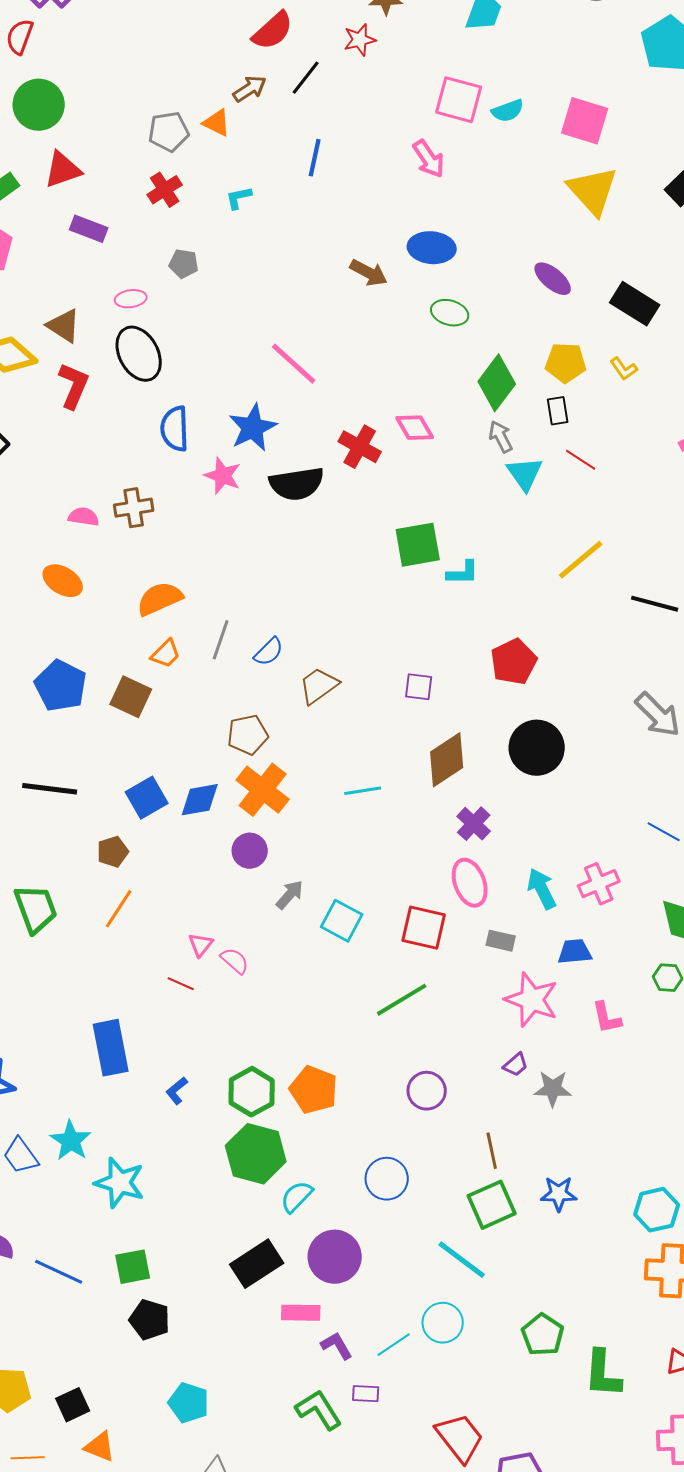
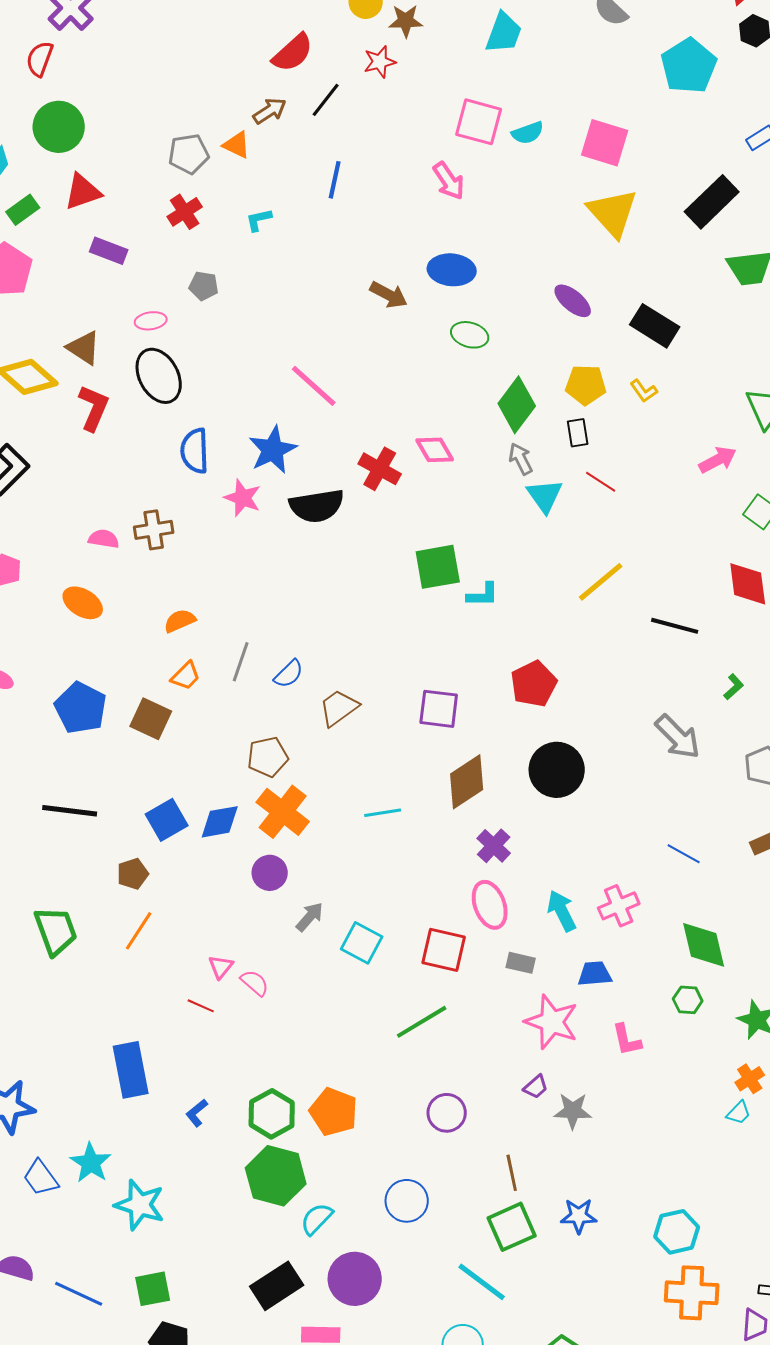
orange semicircle: (160, 599) -> (180, 621), size x0.7
purple square: (419, 687) -> (439, 709), size x1.4

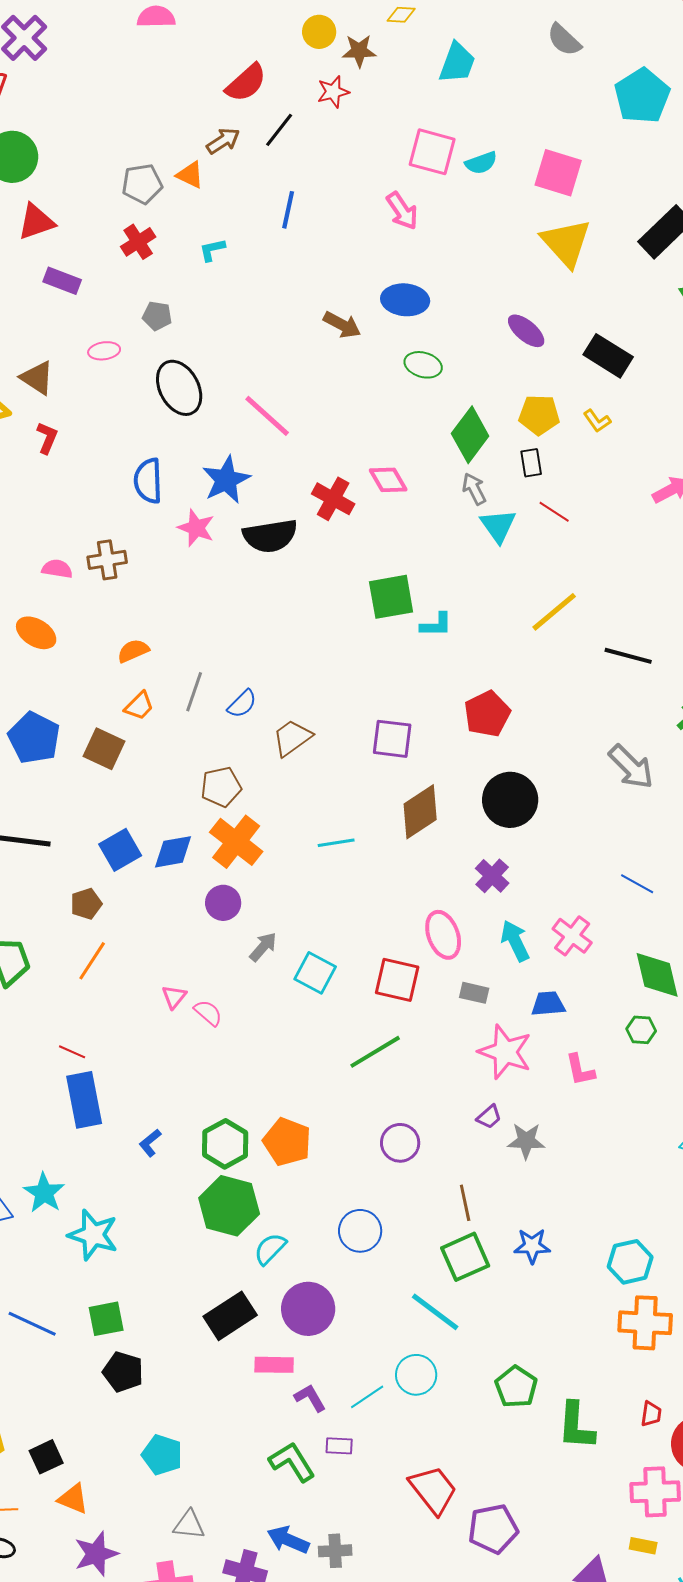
black ellipse: (159, 376) -> (179, 388), moved
red L-shape: (94, 408) -> (47, 438), size x0.7
purple cross: (494, 846) -> (492, 876), moved
pink cross: (619, 906) -> (572, 936), turned -30
red line: (201, 1006) -> (72, 1052), moved

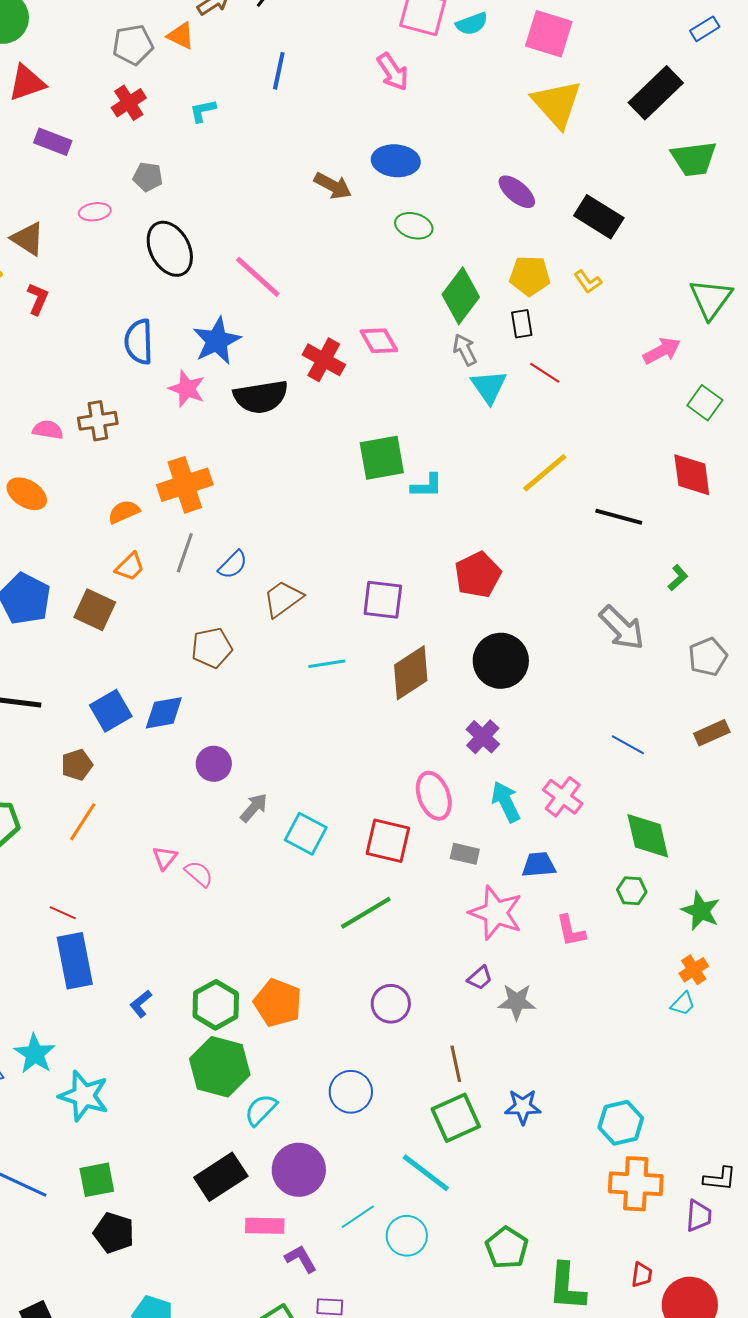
orange cross: (236, 842) -> (185, 485), moved, turned 34
cyan line: (336, 843) -> (327, 664), moved
cyan line: (367, 1397) -> (358, 1217), moved

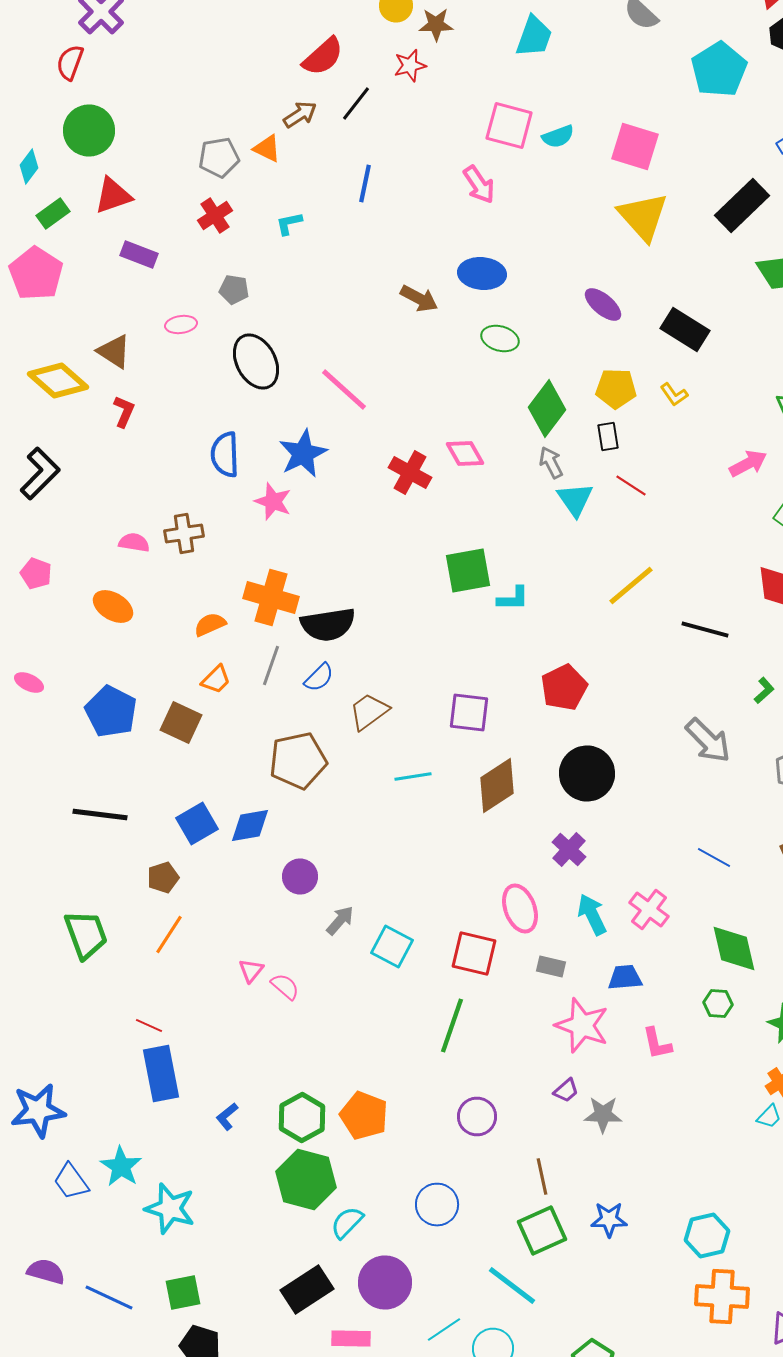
black semicircle: (261, 397) -> (328, 624), moved
orange cross: (185, 485) -> (271, 598), turned 34
brown pentagon: (212, 648) -> (298, 760), size x1.4
green line: (366, 913) -> (452, 1026), turned -40

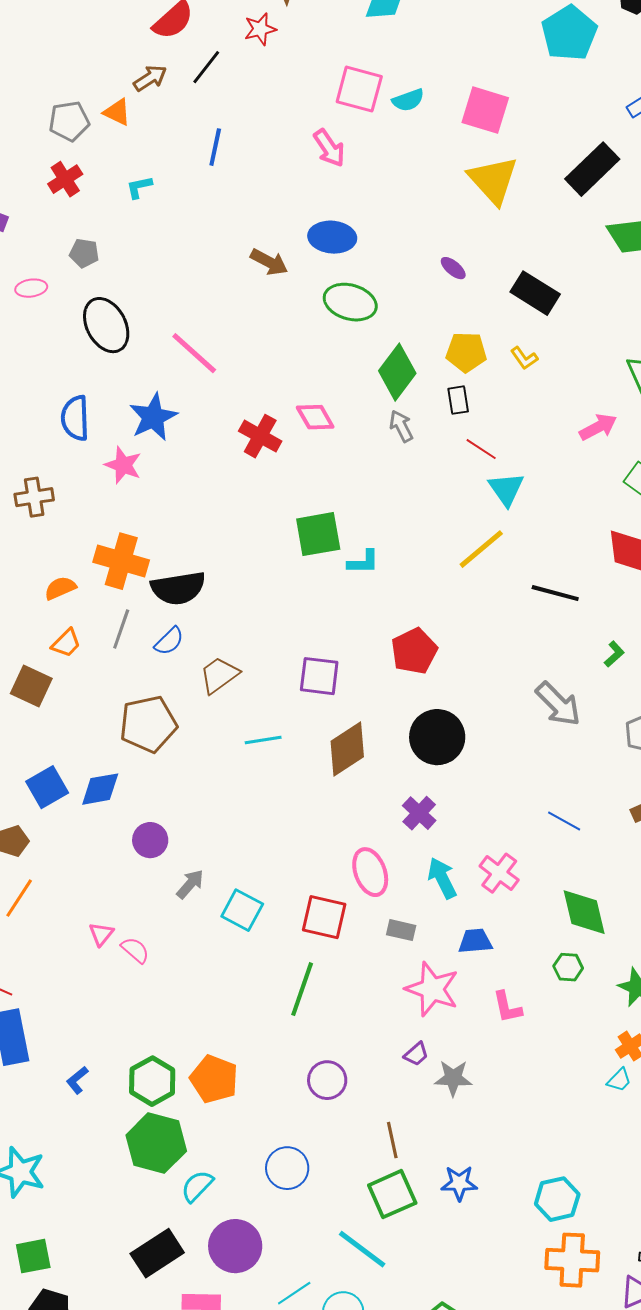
purple ellipse: (603, 304) -> (453, 268), size x0.7
green ellipse: (500, 338) -> (350, 302), size x1.4
cyan triangle: (575, 500) -> (506, 489), moved

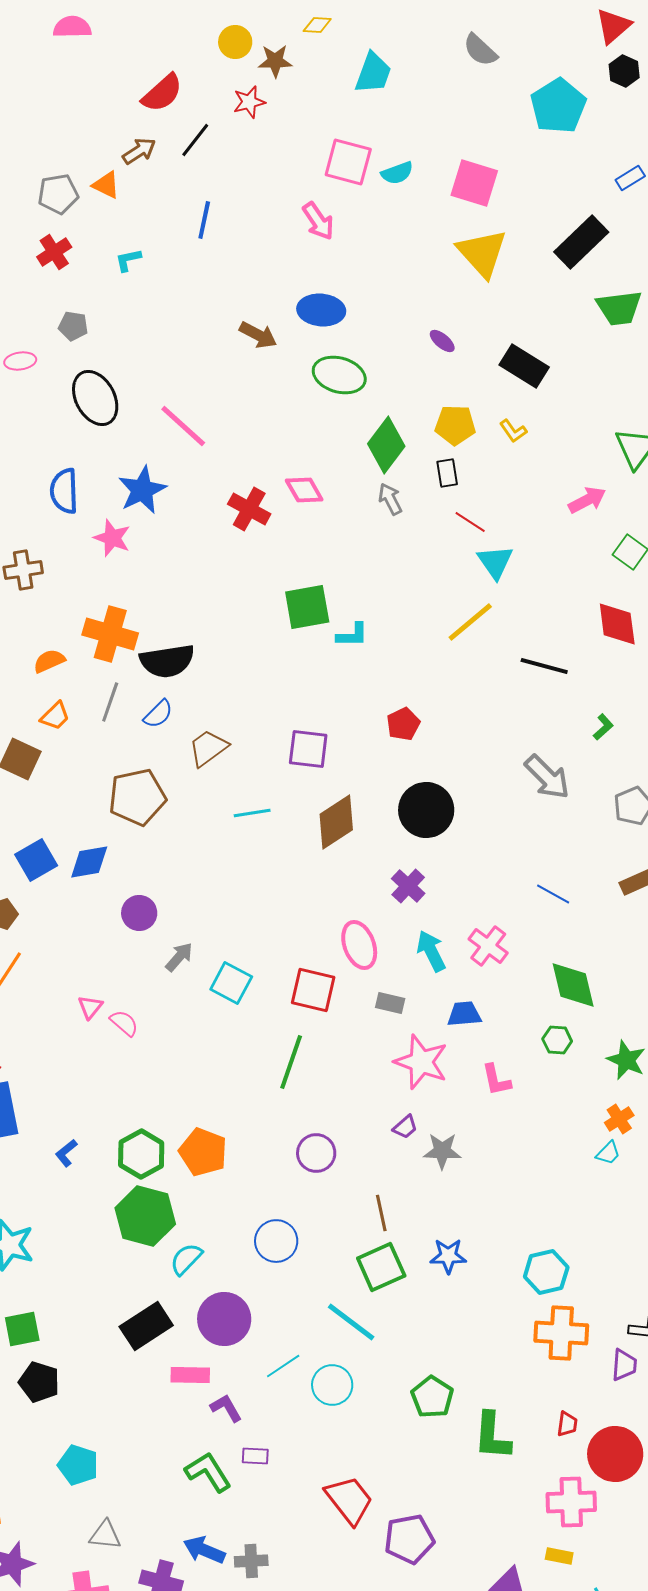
red pentagon: (414, 651) -> (403, 724), size x0.7

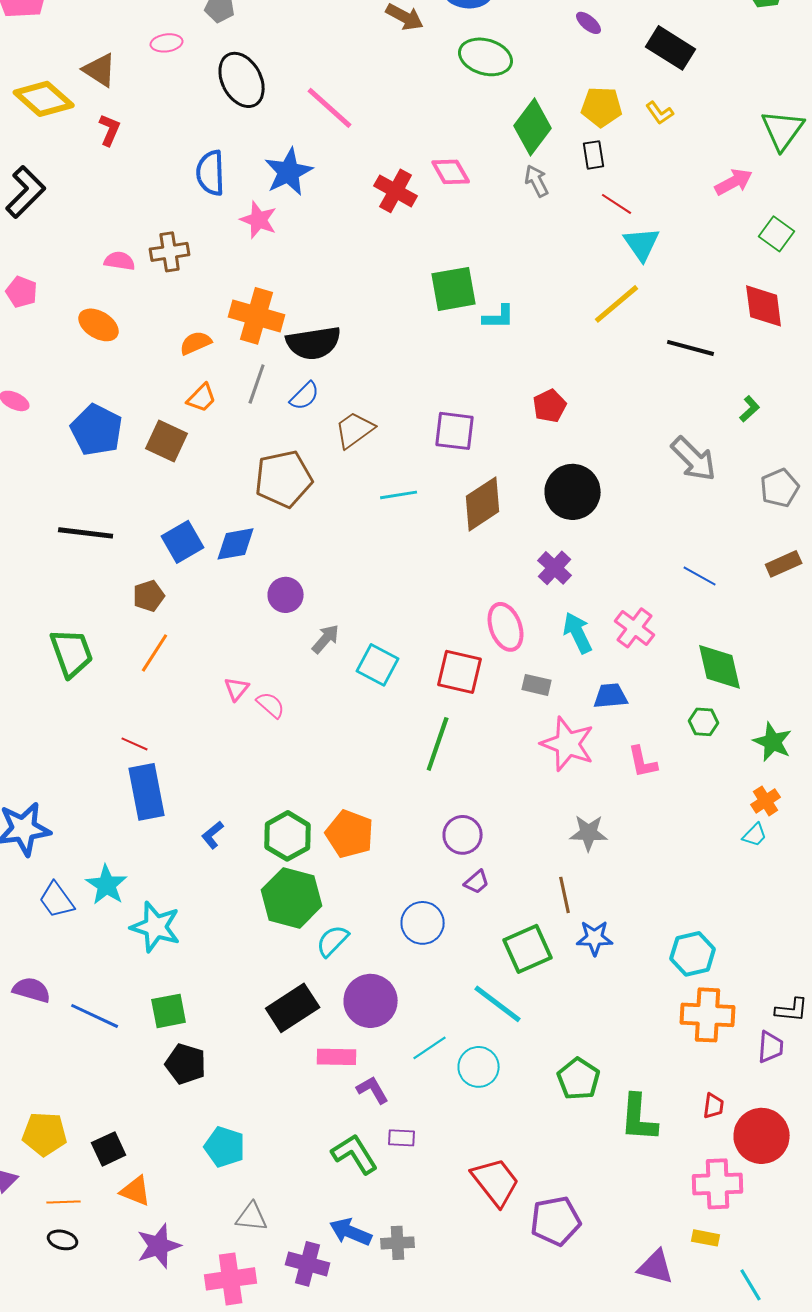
purple trapezoid: (405, 1127) -> (477, 882), moved
brown line: (381, 1213) -> (565, 895), moved

